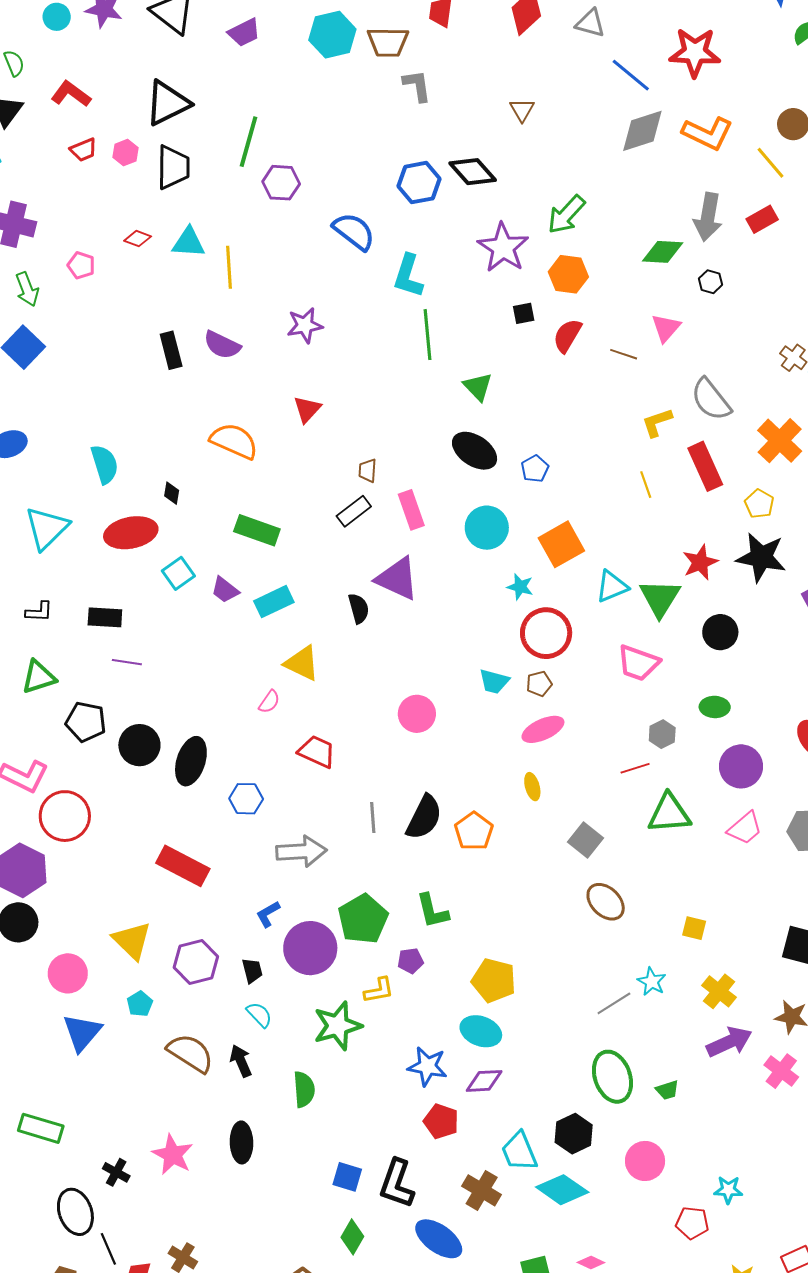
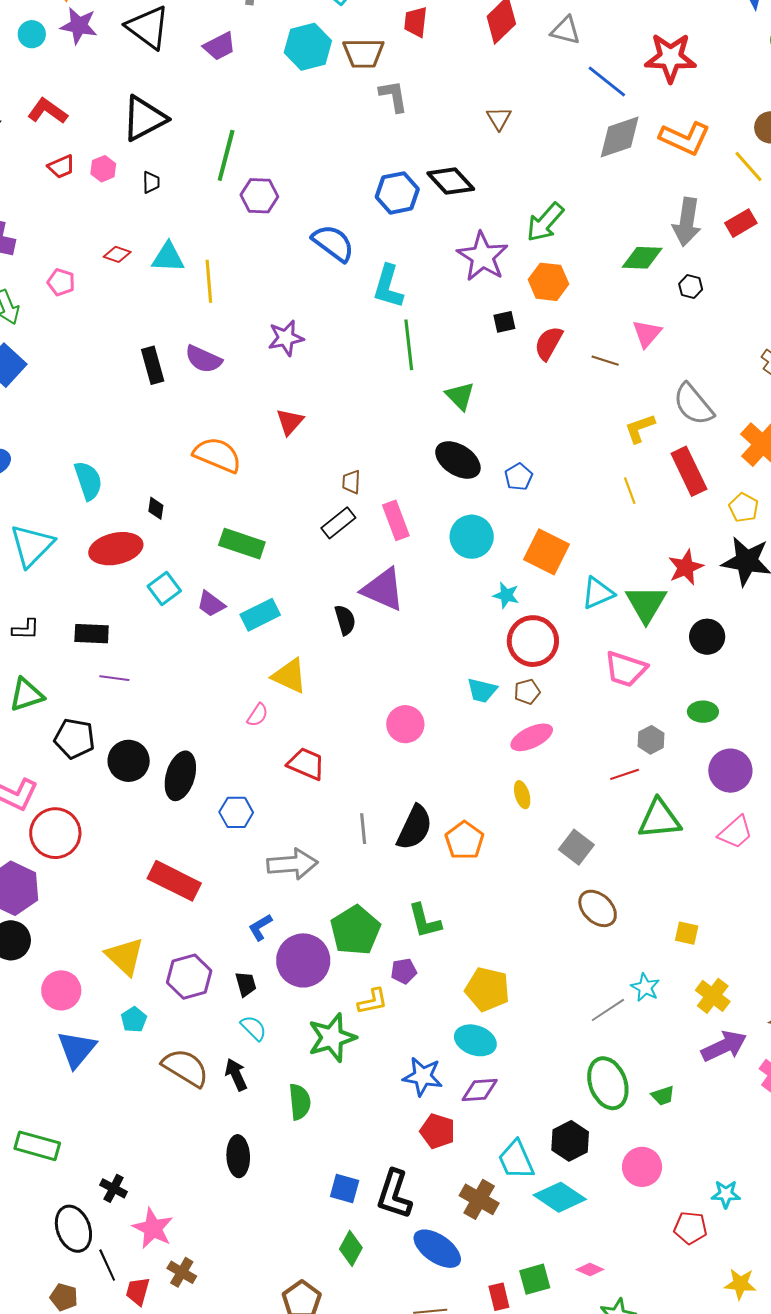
black trapezoid: (173, 167) -> (151, 182), size x0.5
orange square: (561, 544) -> (547, 552), turned -33
pink star: (173, 1155) -> (153, 1228), moved

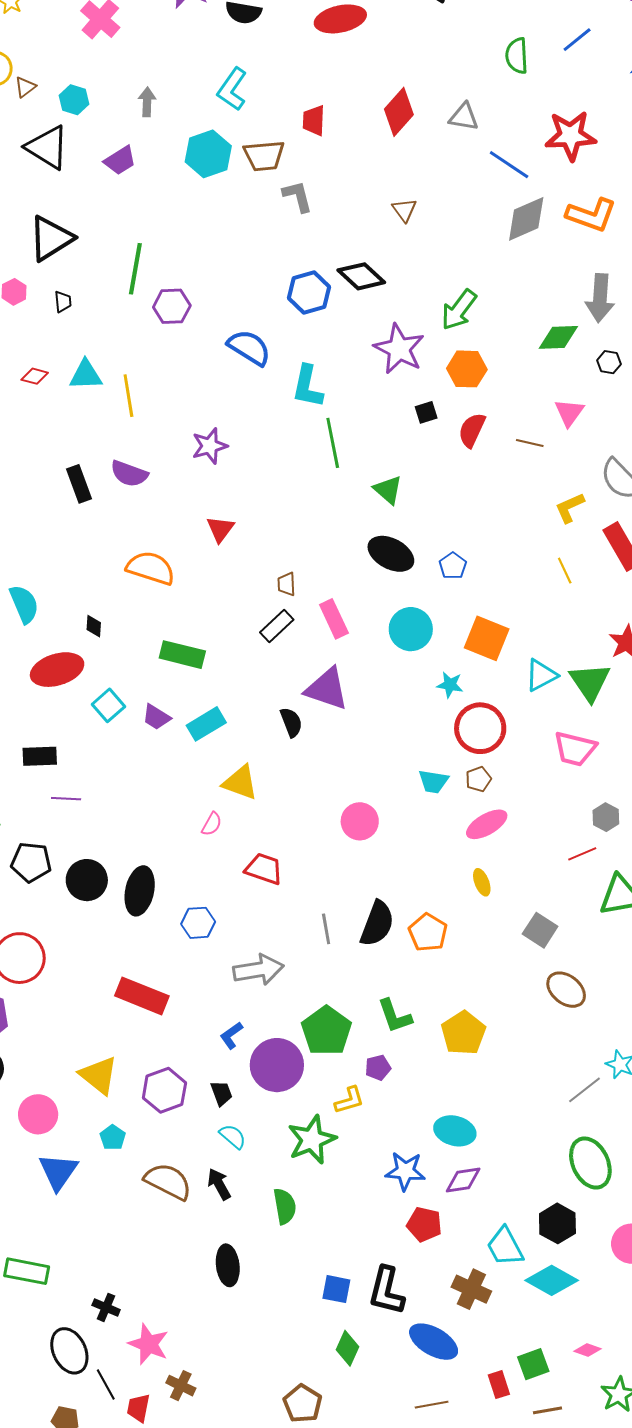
yellow pentagon: (487, 989) -> (463, 1033), moved, turned 30

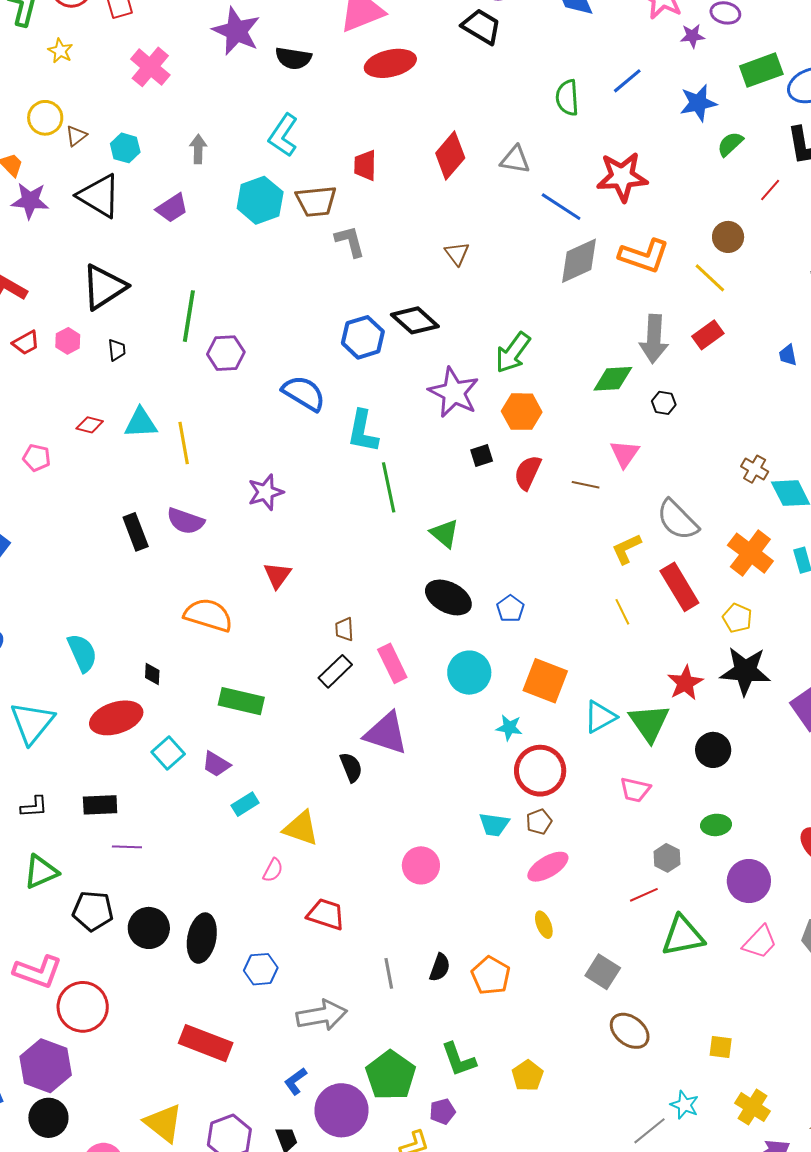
cyan rectangle: (206, 724) -> (245, 804), moved, size x0.7
pink trapezoid: (575, 749) -> (635, 790), size x0.7
black semicircle: (377, 924) -> (440, 967), size x0.6
yellow pentagon: (463, 1033) -> (528, 1076), size x0.7

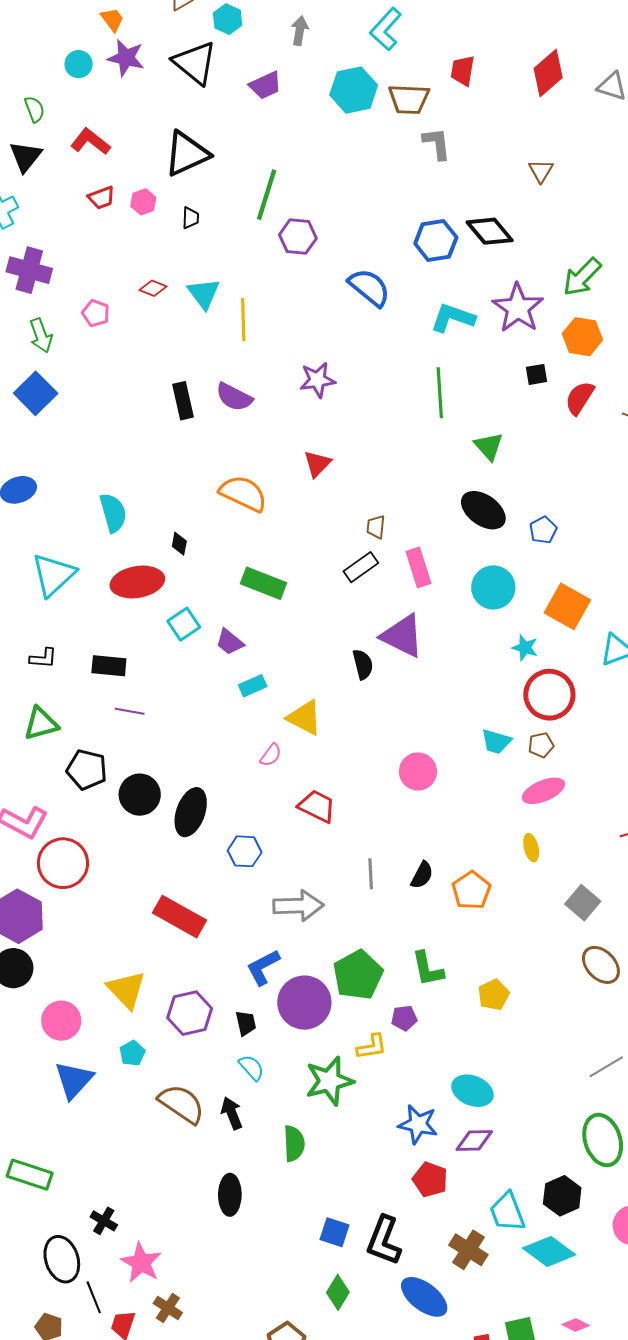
cyan triangle: (141, 423) -> (204, 294), turned 48
cyan L-shape: (363, 431) -> (453, 318), moved, turned 90
blue L-shape: (296, 1081) -> (263, 967), size x1.4

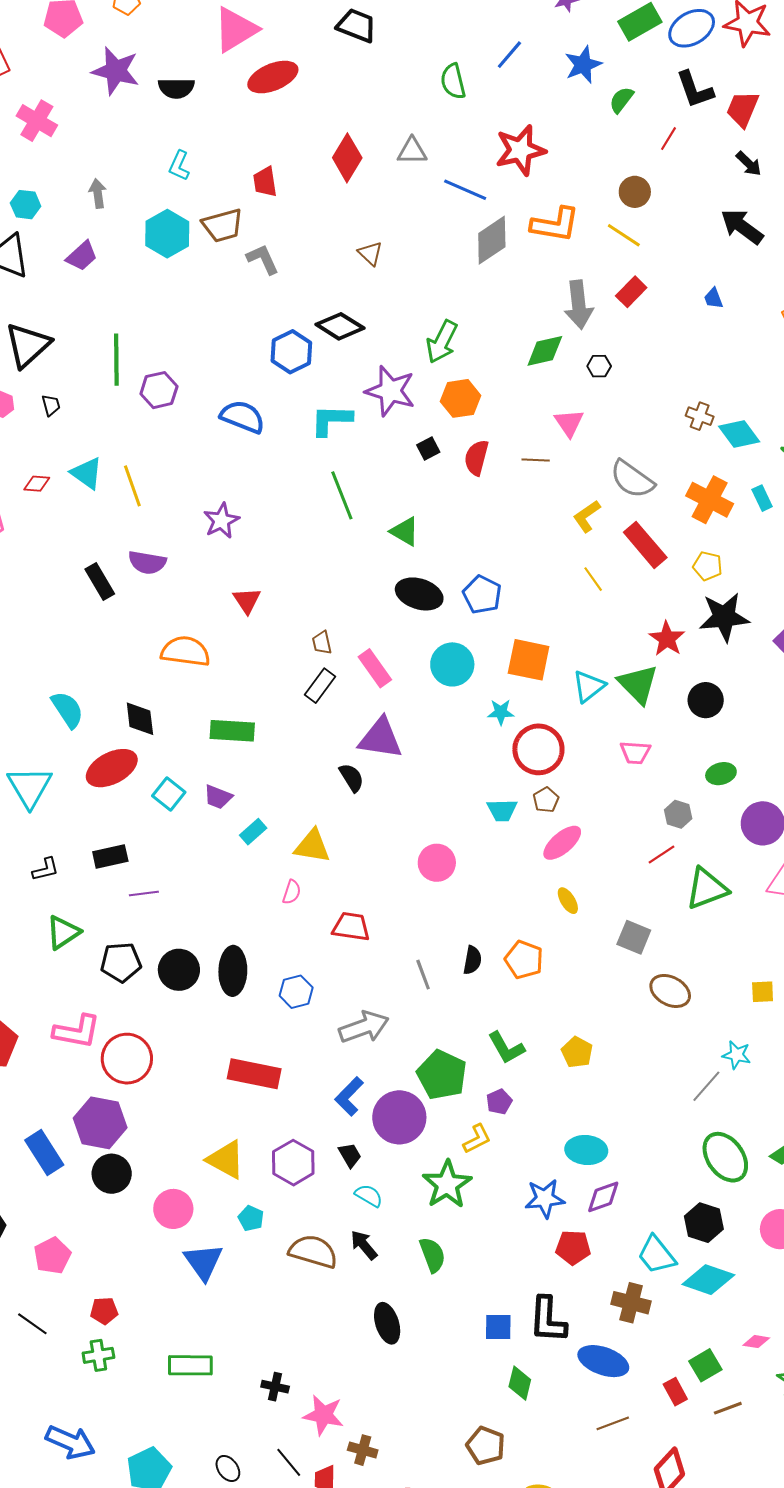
cyan L-shape: (386, 29) -> (179, 166), size x0.7
blue pentagon: (543, 530) -> (482, 595), size x1.4
black diamond: (179, 544) -> (140, 719), size x1.6
black ellipse: (62, 1259) -> (228, 1469), moved, size x0.6

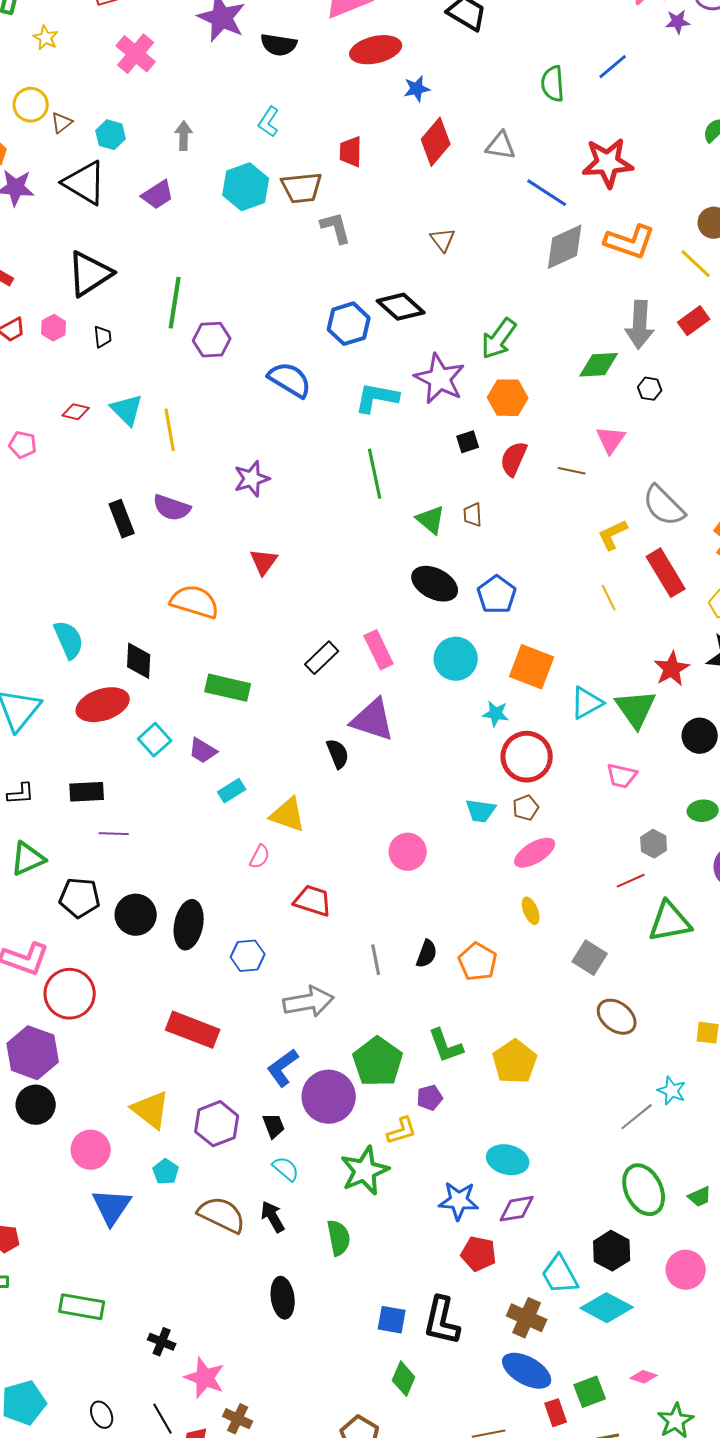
blue star: (583, 65) -> (417, 89), moved, size x0.7
brown trapezoid: (322, 643) -> (473, 515), moved
yellow pentagon: (577, 1052) -> (515, 1062), size x1.4
blue ellipse: (603, 1361) -> (527, 1371), moved

